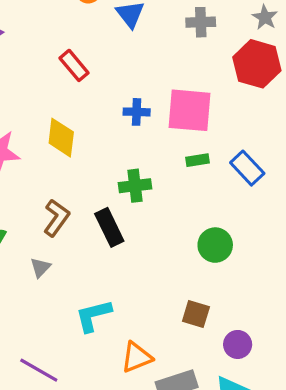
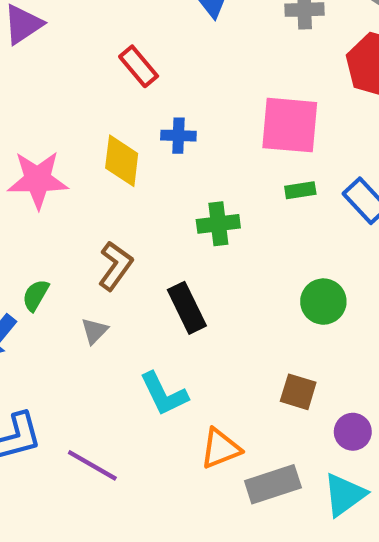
blue cross: (137, 112) -> (178, 136), moved
black rectangle: (109, 227) -> (187, 308), moved
cyan L-shape: (93, 316) -> (164, 394), turned -102

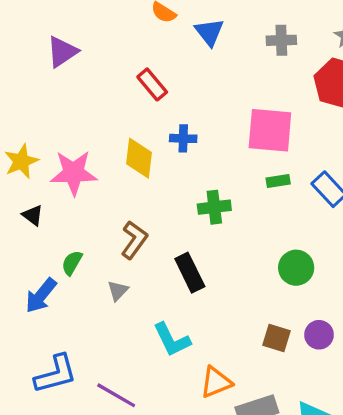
purple circle: (353, 432) -> (319, 335), moved

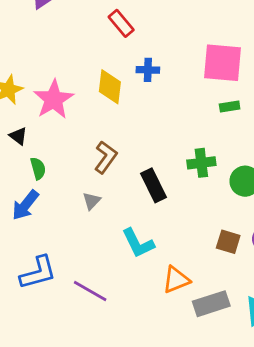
pink star: (74, 173) -> (54, 99), turned -30
green cross: (214, 207) -> (201, 163), moved
green semicircle: (72, 263) -> (38, 168), moved, turned 135

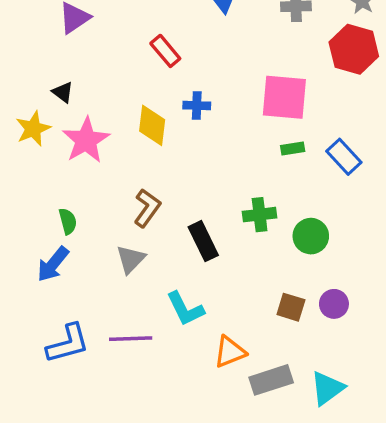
black triangle: (18, 136) -> (63, 92), moved
gray triangle: (92, 201) -> (131, 259), size x1.4
purple line: (90, 291) -> (131, 339), moved, turned -32

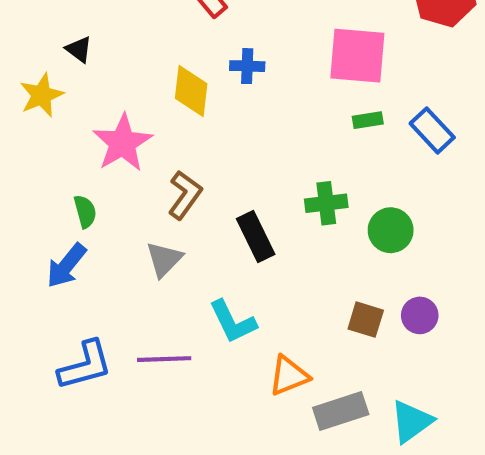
pink star: (86, 140) -> (123, 143), moved

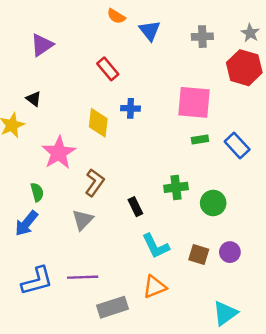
black rectangle: (256, 236) -> (135, 207), size x0.7
cyan L-shape: (233, 322) -> (156, 246), moved
gray rectangle: (341, 411) -> (113, 307), moved

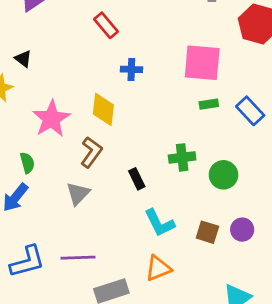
yellow diamond: (98, 123) -> (103, 109), moved

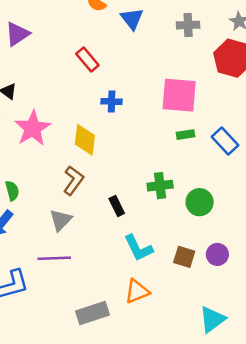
pink star: (51, 119) -> (33, 128), moved
purple line: (78, 258) -> (54, 258), moved

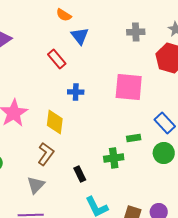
blue triangle: (132, 19) -> (80, 36), moved
green rectangle: (186, 135) -> (134, 138), moved
green circle: (200, 202) -> (164, 153), moved

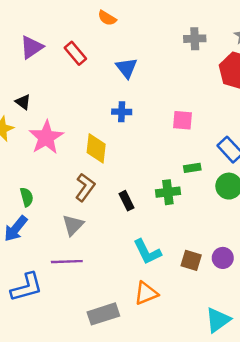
blue triangle: (80, 36) -> (127, 68), moved
red rectangle: (57, 59) -> (75, 53), moved
pink square: (129, 87) -> (183, 120), moved, size x0.6
black rectangle: (80, 174) -> (127, 201), moved

